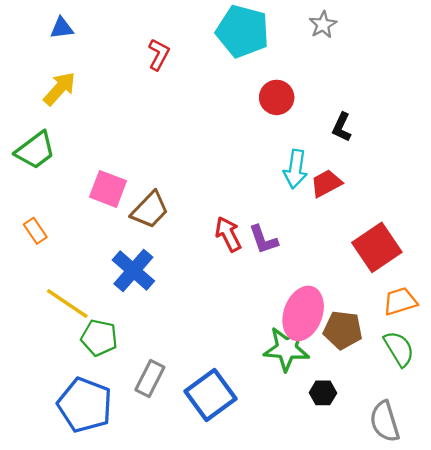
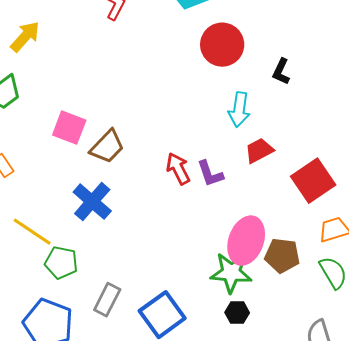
red circle: (277, 97) -> (222, 45), size x1.4
red trapezoid: (326, 183) -> (259, 151), moved
black hexagon: (323, 393) -> (237, 313), moved

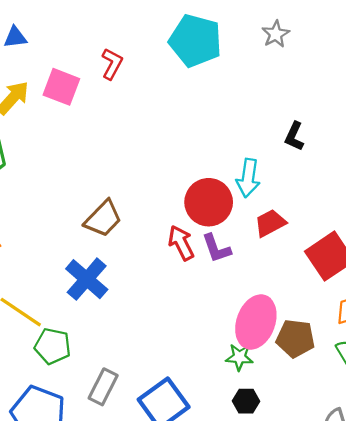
red circle: (222, 45) -> (209, 202), moved
pink square: (69, 128) -> (61, 87), moved
green star: (231, 273) -> (239, 357), size x0.6

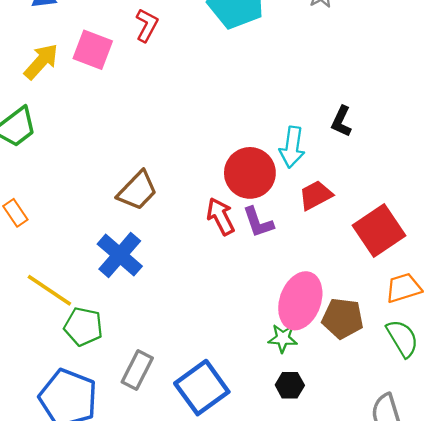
black L-shape: (294, 136) -> (341, 121), moved

